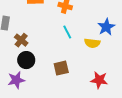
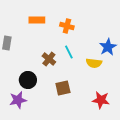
brown cross: (21, 40) -> (49, 59), moved

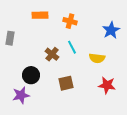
blue star: (108, 47) -> (111, 30), moved
red star: (101, 100) -> (107, 85), moved

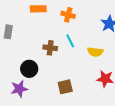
brown cross: (52, 54) -> (50, 48), turned -32
brown square: (66, 83) -> (65, 87), moved

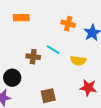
orange cross: (68, 15) -> (68, 24), moved
cyan line: (70, 41) -> (53, 50), turned -32

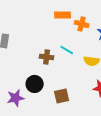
orange rectangle: (21, 18) -> (63, 15), moved
black circle: (12, 78) -> (35, 84), moved

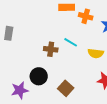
brown square: (62, 96) -> (66, 88), turned -35

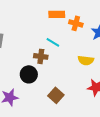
cyan line: (71, 42) -> (53, 42), moved
black circle: (39, 76) -> (29, 74), moved

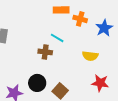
black circle: (29, 74) -> (37, 83), moved

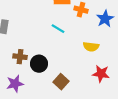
brown cross: (45, 52) -> (20, 57), moved
black circle: (37, 83) -> (39, 64), moved

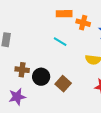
brown square: (61, 82) -> (63, 84), moved

